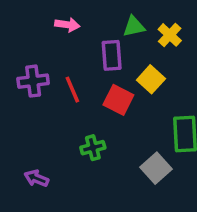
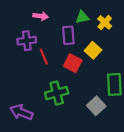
purple cross: (33, 81) -> (27, 41), moved
green cross: (93, 148) -> (57, 93), size x1.5
purple arrow: (37, 178) -> (21, 112), size x1.5

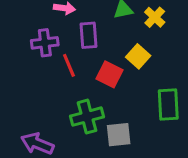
purple rectangle: (68, 35) -> (88, 35), moved
gray square: (96, 106) -> (119, 135), moved, turned 36

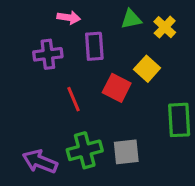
red line: (69, 65) -> (73, 99), moved
green cross: (87, 117) -> (85, 150), moved

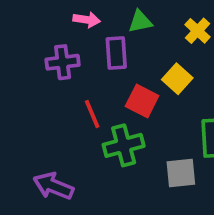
green triangle: (131, 19) -> (140, 22), moved
green cross: (85, 150) -> (124, 145), moved
gray square: (126, 152) -> (181, 173), moved

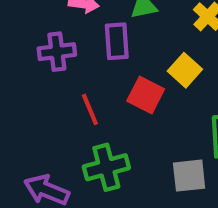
green cross: (124, 145) -> (106, 167), moved

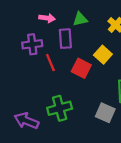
red line: (90, 109) -> (50, 63), moved
gray square: (189, 176) -> (105, 113), turned 30

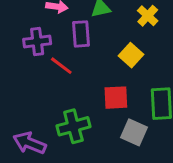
red line: (50, 63) -> (61, 66), turned -30
red square: (81, 68) -> (116, 98), moved, turned -30

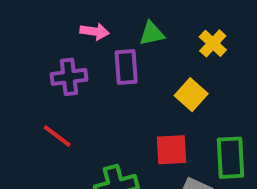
red line: (61, 66) -> (57, 136), moved

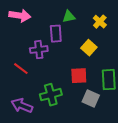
pink arrow: (95, 32) -> (20, 16), moved, size x1.5
purple cross: (69, 77) -> (39, 50), moved

